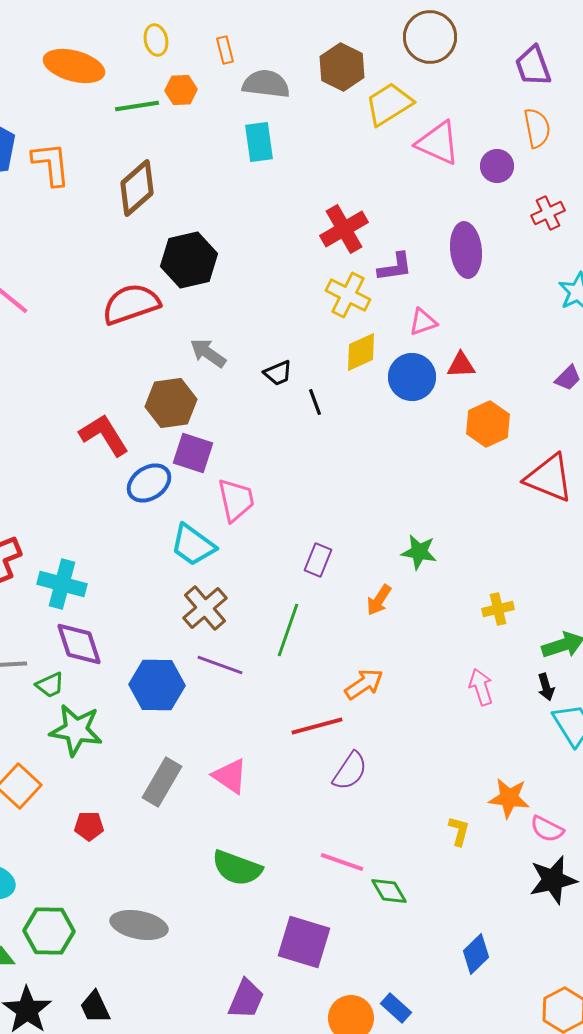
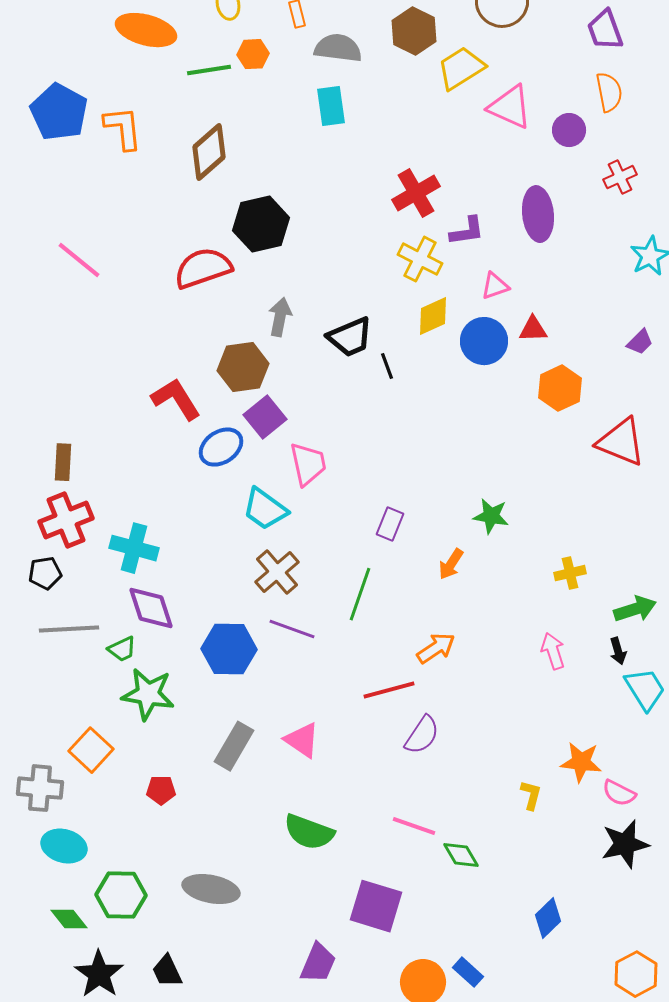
gray arrow: (208, 353) -> (280, 317), turned 66
black trapezoid: (278, 373) -> (350, 337), size x1.6
purple square: (193, 453) -> (265, 417), turned 33

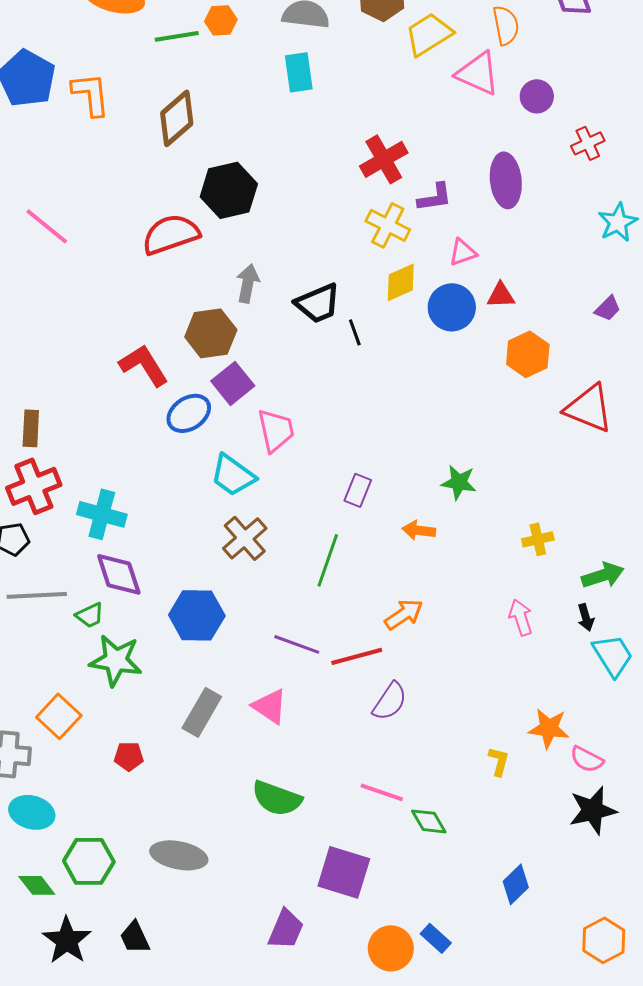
orange semicircle: (609, 92) -> (506, 25), moved
orange arrow: (451, 564) -> (419, 530), turned 64
purple line: (292, 629) -> (297, 644), moved

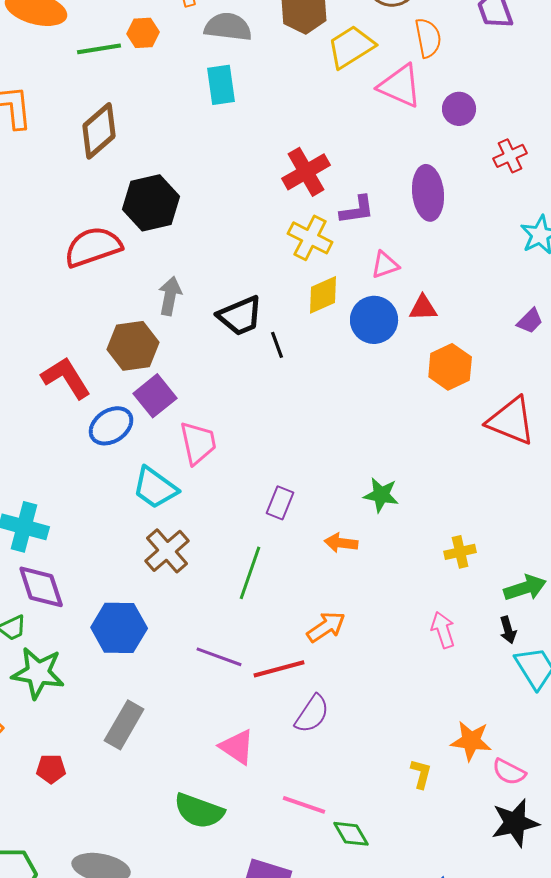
pink triangle: (270, 706) -> (237, 747), moved

